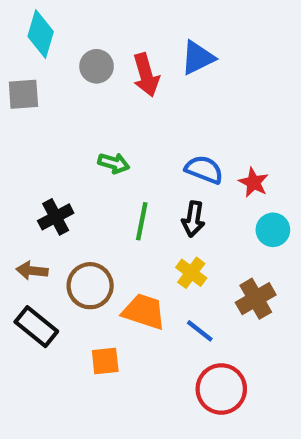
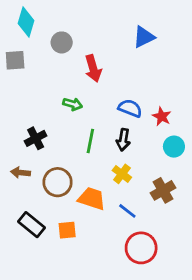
blue triangle: (198, 58) -> (144, 37), moved
red arrow: (146, 75) -> (93, 68), moved
black rectangle: (36, 327) -> (32, 225), moved

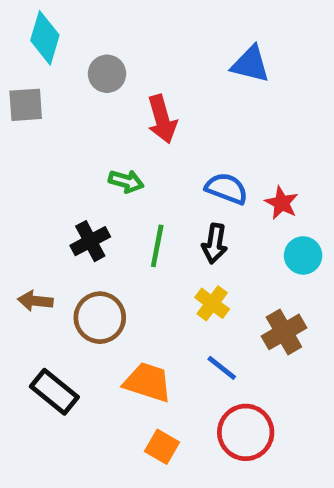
blue triangle: (144, 37) -> (250, 64), turned 40
black cross: (36, 138) -> (90, 241), moved
orange trapezoid: (92, 199) -> (148, 382), moved
orange square: (67, 230) -> (162, 447), moved, turned 36

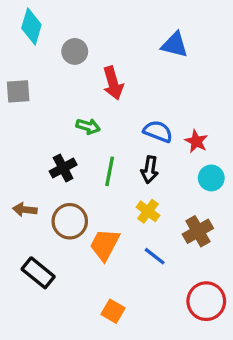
gray square: (26, 105) -> (18, 91), moved
orange trapezoid: (148, 382) -> (105, 245), moved, turned -80
red circle: (246, 432) -> (206, 301), moved

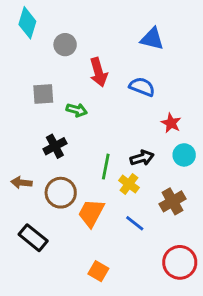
gray square: (18, 91) -> (43, 94), moved
blue semicircle: (158, 131) -> (142, 87), moved
black arrow: (150, 170) -> (142, 158), moved, turned -115
green line: (110, 171) -> (106, 167), moved

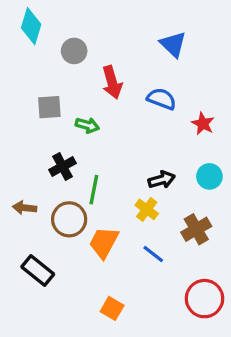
blue triangle: (152, 39) -> (173, 44), turned 30
red star: (171, 123) -> (203, 124), moved
green line: (106, 167) -> (94, 190), moved

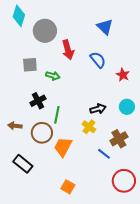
gray circle: (74, 51) -> (45, 31), size x1.5
blue semicircle: (162, 99) -> (98, 60), turned 30
blue line: (153, 254) -> (104, 154), moved

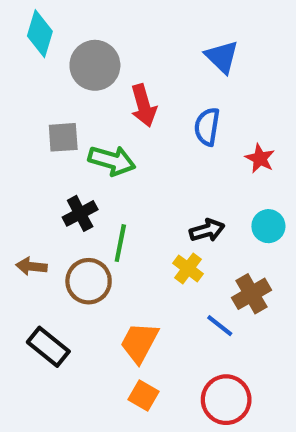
blue semicircle: (98, 60) -> (207, 127), turned -132
green arrow: (53, 76) -> (112, 161), size x1.5
orange trapezoid: (63, 147) -> (139, 343), moved
red circle: (124, 181) -> (226, 400), moved

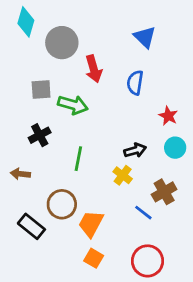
red star: (260, 158) -> (168, 116), moved
black cross: (80, 213) -> (40, 135), moved
brown circle: (89, 281) -> (62, 204), moved

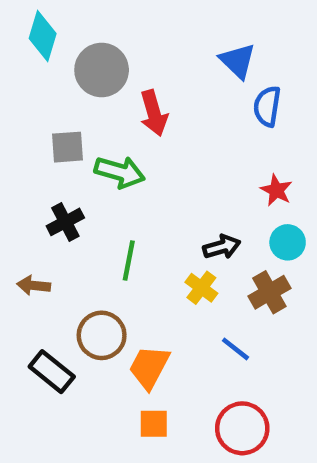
blue semicircle: (135, 83) -> (267, 106), moved
brown cross: (164, 192) -> (269, 292), moved
orange square: (94, 258) -> (154, 424), turned -30

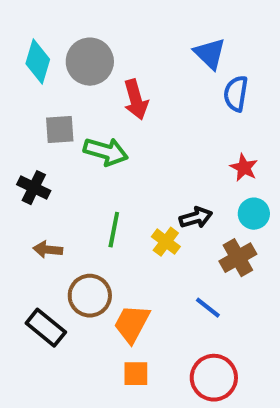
cyan diamond: (43, 36) -> (38, 62), moved
black cross: (65, 222) -> (34, 188), moved, turned -36
brown arrow: (34, 285) -> (48, 250), moved
yellow cross: (201, 288) -> (166, 242), moved

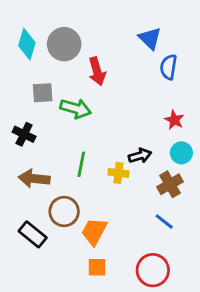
yellow cross: (166, 242) -> (118, 173), turned -30
brown arrow: (48, 250) -> (34, 179), size x1.5
blue line: (208, 308) -> (164, 222), moved

